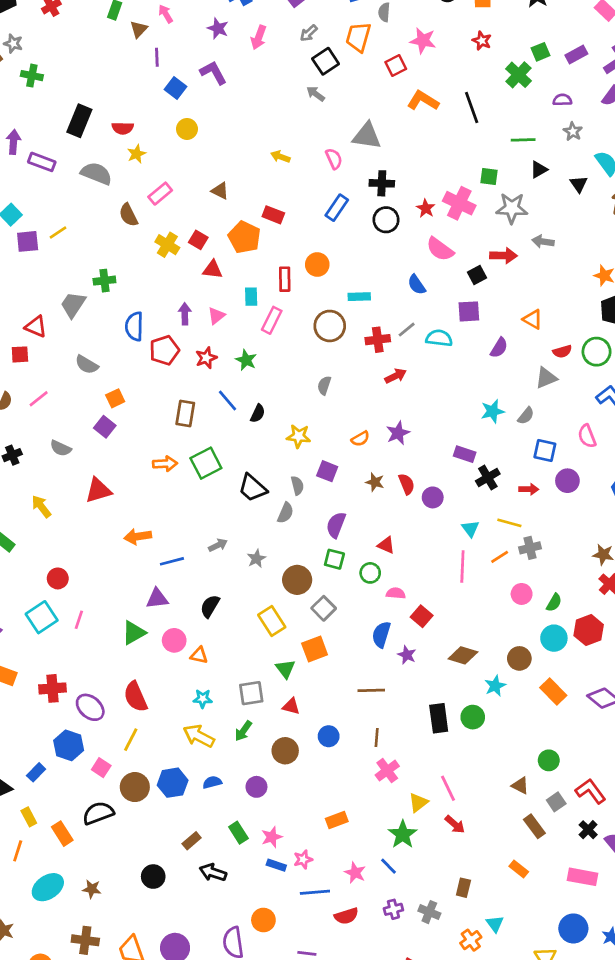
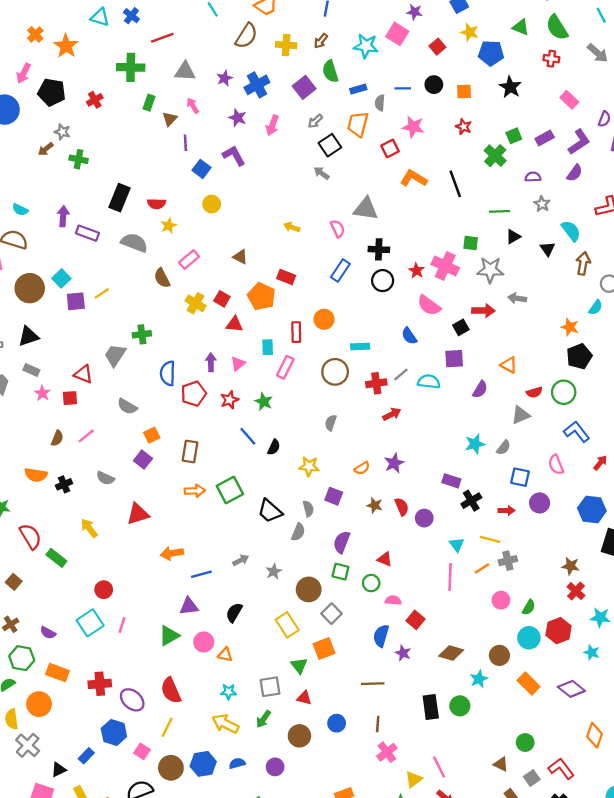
brown rectangle: (185, 414) -> (190, 451), moved

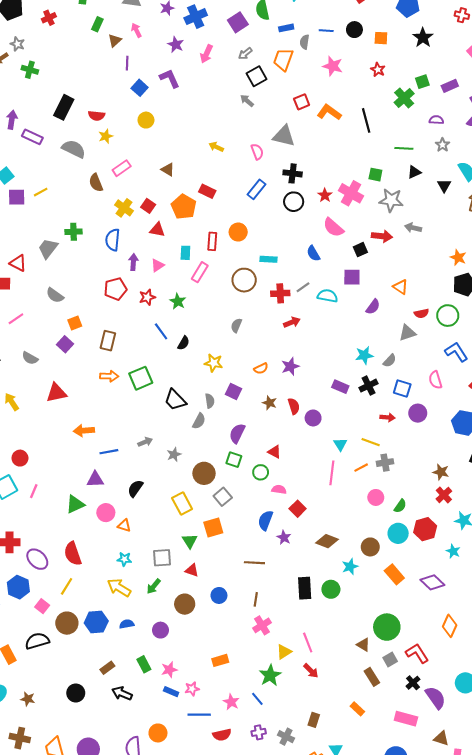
red square: (390, 148) -> (302, 102), moved
blue semicircle: (168, 373) -> (113, 240), moved
black cross: (471, 501) -> (369, 386), moved
green circle: (525, 743) -> (387, 627), size x1.6

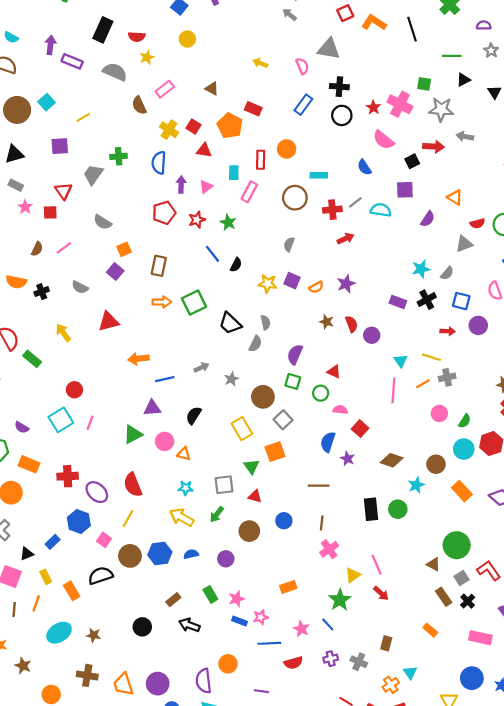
purple square: (17, 197) -> (60, 146), moved
red triangle: (18, 263) -> (63, 191), turned 30
purple square: (234, 392) -> (292, 281), moved
black cross: (413, 683) -> (468, 601), moved

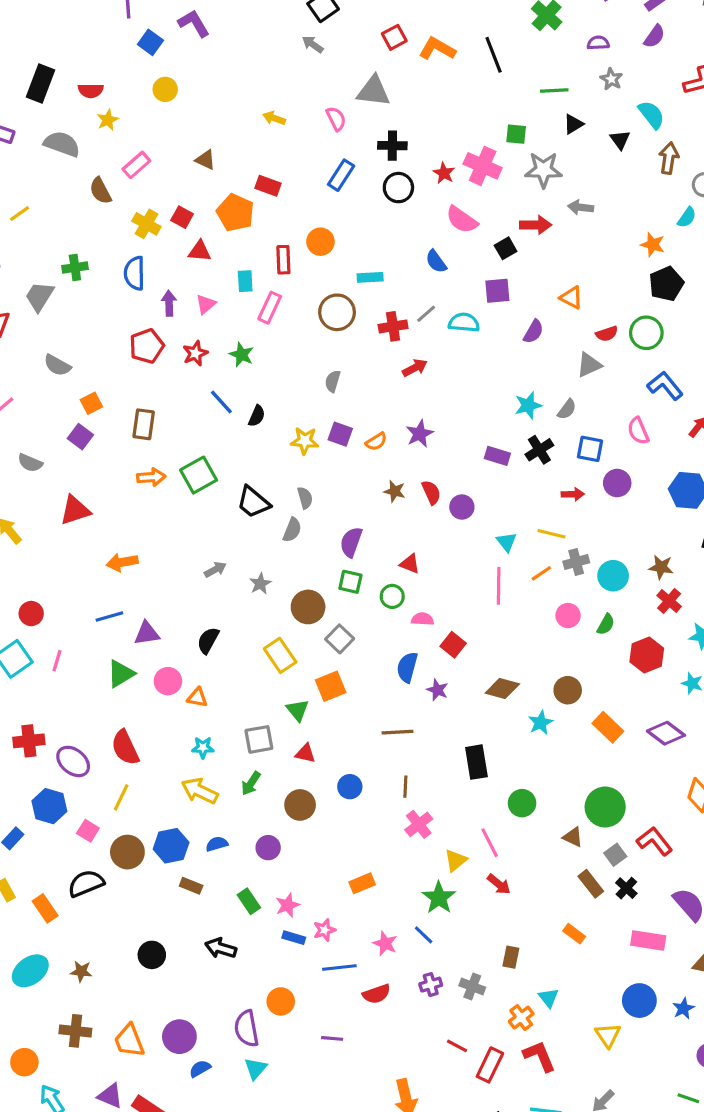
blue line: (165, 379) -> (109, 617), moved
cyan circle: (464, 449) -> (613, 576), moved
green circle: (398, 509) -> (522, 803), moved
brown rectangle: (173, 600) -> (191, 886), moved, turned 64

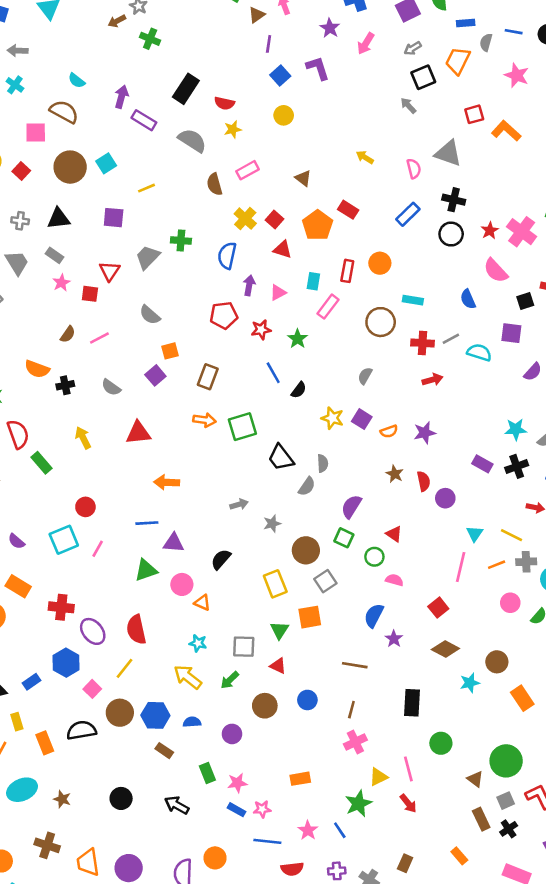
red square: (453, 645) -> (438, 608), moved

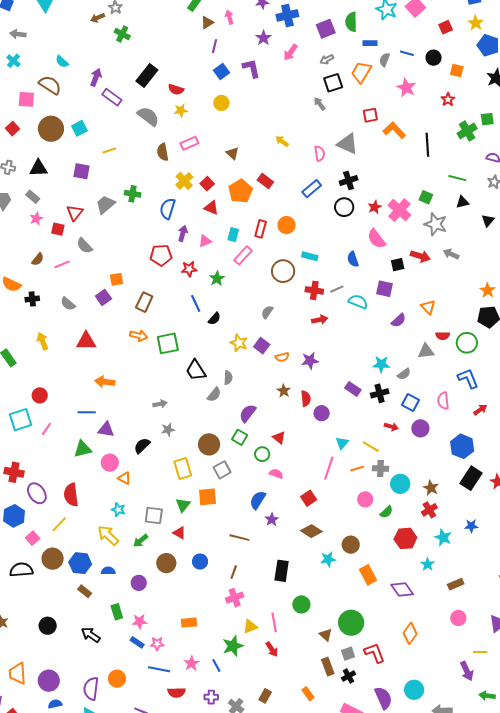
black cross: (454, 200) -> (349, 180), turned -36
gray semicircle: (150, 315) -> (85, 246), moved
gray star: (272, 523) -> (168, 430), moved

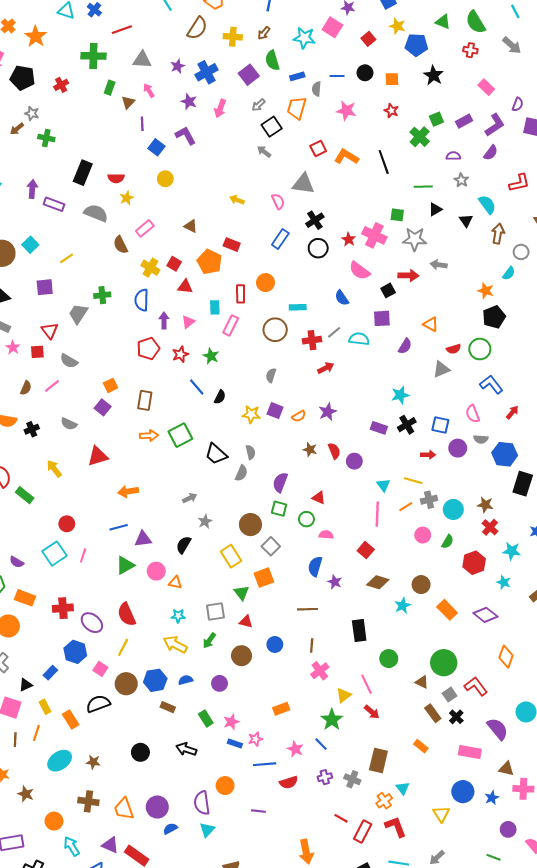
gray semicircle: (404, 374) -> (481, 439), moved, turned 56
brown rectangle: (265, 696) -> (378, 760), size x1.6

